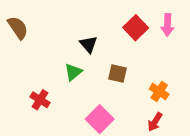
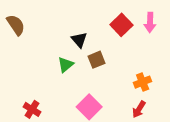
brown square: (118, 73) -> (97, 60), moved, turned -35
orange cross: (159, 91) -> (143, 82), turned 35
red cross: (40, 100) -> (32, 109), moved

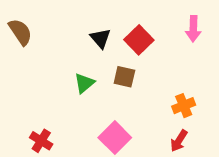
red square: (121, 25) -> (139, 40), moved
black triangle: (79, 40) -> (100, 38), moved
brown square: (97, 60) -> (124, 77), turned 35

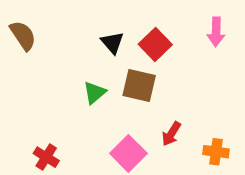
brown square: (124, 77) -> (139, 86), size x1.4
orange cross: (184, 106) -> (216, 152), moved, turned 30
red arrow: (179, 141) -> (171, 134), moved

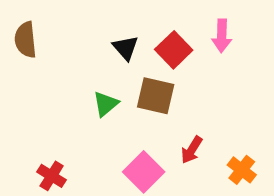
pink arrow: (216, 32) -> (222, 36), moved
brown semicircle: (23, 35) -> (26, 40), turned -152
orange cross: (216, 152) -> (242, 170), turned 30

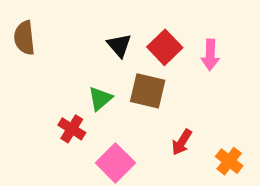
pink arrow: (222, 36) -> (210, 55), moved
pink square: (144, 172) -> (115, 163), moved
red cross: (52, 176) -> (72, 129), moved

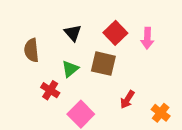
brown semicircle: (24, 38) -> (32, 50), moved
black triangle: (119, 45) -> (73, 33), moved

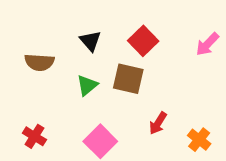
pink arrow: (147, 38) -> (207, 44), moved, turned 42
brown semicircle: (32, 50) -> (39, 62), turned -80
red cross: (50, 90) -> (34, 136), moved

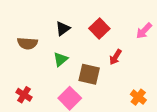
black triangle: (90, 41) -> (63, 28), turned 35
brown square: (128, 79) -> (89, 74), moved
red arrow: (158, 123) -> (115, 57), moved

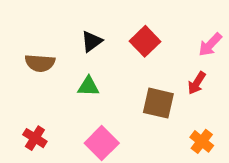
red arrow: (115, 57) -> (197, 83), moved
green triangle: (61, 59) -> (88, 86), turned 42
brown square: (89, 74) -> (158, 103), moved

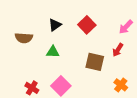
red cross: (35, 138) -> (32, 88), moved

